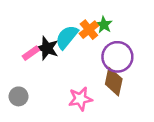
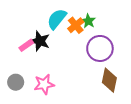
cyan semicircle: (67, 37) -> (57, 19), moved
brown diamond: (114, 82) -> (109, 80), moved
pink star: (80, 99) -> (44, 84), moved

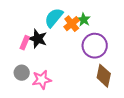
pink rectangle: (26, 45) -> (25, 43), turned -32
gray circle: (16, 82) -> (22, 73), moved

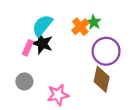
cyan semicircle: (54, 18) -> (42, 26), moved
brown diamond: (104, 76) -> (102, 79), moved
pink star: (42, 80) -> (58, 95), moved

